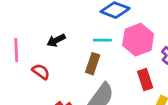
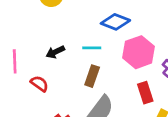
cyan line: (102, 40) -> (92, 48), moved

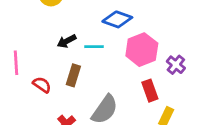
black arrow: (55, 52) -> (67, 41), moved
brown rectangle: (92, 76) -> (73, 75), moved

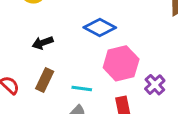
cyan line: (94, 47) -> (82, 89), moved

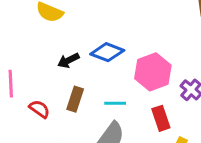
blue diamond: (100, 28) -> (107, 52), moved

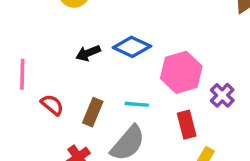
brown rectangle: (75, 99) -> (93, 112), moved

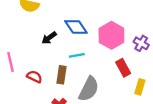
blue diamond: (132, 47) -> (76, 27), turned 45
cyan line: (137, 104) -> (77, 55), moved

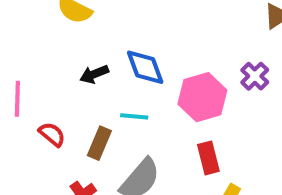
purple cross: (141, 43) -> (255, 76), moved

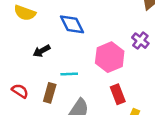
blue diamond: (145, 67) -> (72, 24), moved

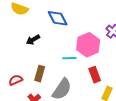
cyan line: (69, 74) -> (69, 58), moved
red semicircle: (20, 91) -> (16, 80), moved, turned -56

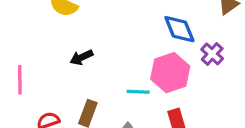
blue diamond: (58, 18) -> (179, 29), moved

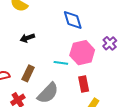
blue diamond: (179, 29) -> (73, 20), moved

